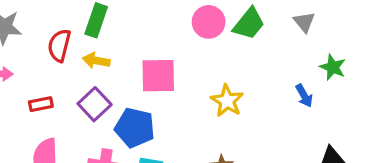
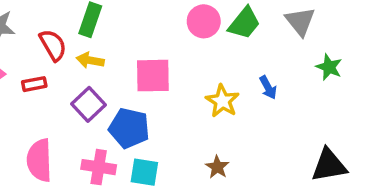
gray triangle: (304, 22) -> (300, 21), size x1.4
red semicircle: (59, 45) -> (53, 45), turned 136
blue arrow: (304, 96) -> (268, 87), moved
red rectangle: (41, 104) -> (34, 84), moved

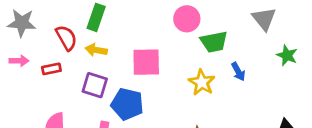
green trapezoid: (244, 23) -> (214, 42), moved, turned 40
purple square: (89, 104) -> (95, 85), turned -30

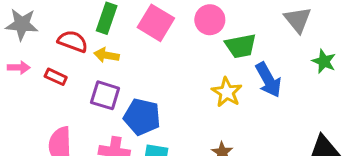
red semicircle: (66, 38) -> (73, 41), turned -40
pink square: (146, 62) -> (156, 23), moved, turned 32
red rectangle: (51, 69) -> (56, 77), turned 36
blue arrow: (238, 72) -> (268, 80), size x1.6

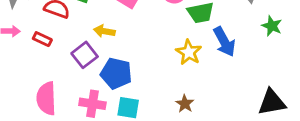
yellow arrow: (107, 55) -> (104, 31), moved
purple square: (105, 95) -> (85, 55), turned 35

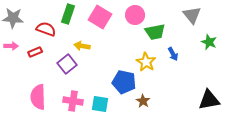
red rectangle: (42, 39) -> (35, 52), turned -48
blue arrow: (224, 42) -> (173, 54), size x0.6
blue pentagon: (116, 73) -> (124, 82), moved

